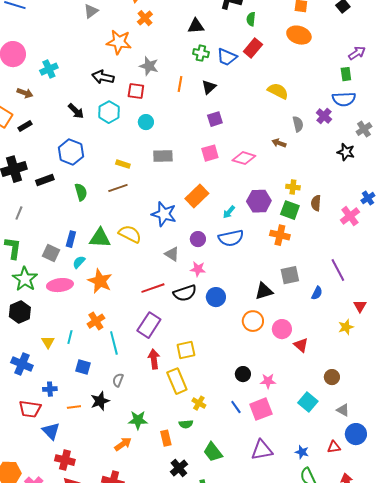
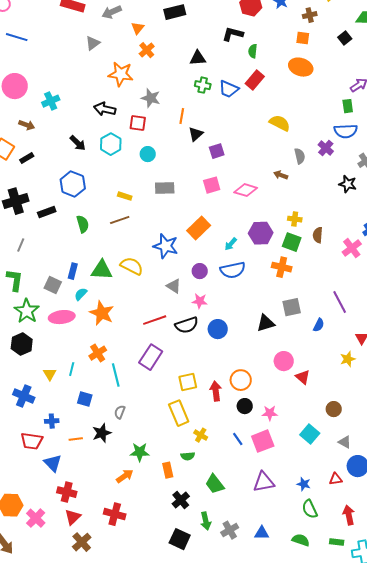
black triangle: (209, 87) -> (196, 134), moved
orange circle: (253, 321) -> (241, 380), moved
red arrow: (154, 359) -> (216, 391), moved

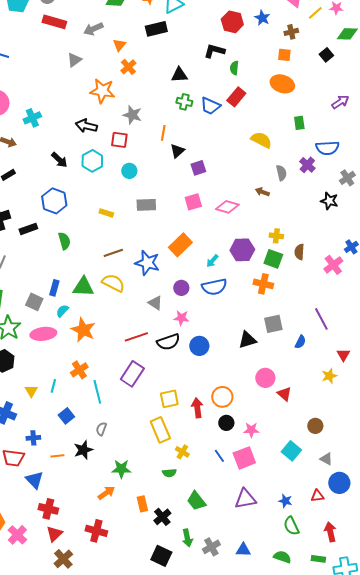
green rectangle: (348, 106) -> (299, 123), moved
brown line: (120, 220) -> (113, 253), moved
blue square: (85, 399) -> (66, 416), turned 35
orange rectangle: (168, 470) -> (142, 504), moved

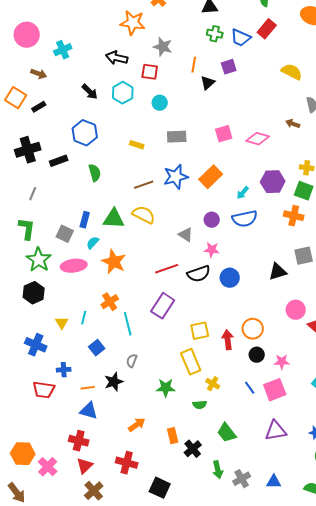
purple square: (198, 168) -> (229, 67), moved
blue star: (147, 263) -> (176, 177), moved, turned -30
green star: (121, 469) -> (166, 388), moved
blue triangle: (34, 480) -> (89, 411), moved, turned -30
black square: (161, 556) -> (160, 488), moved

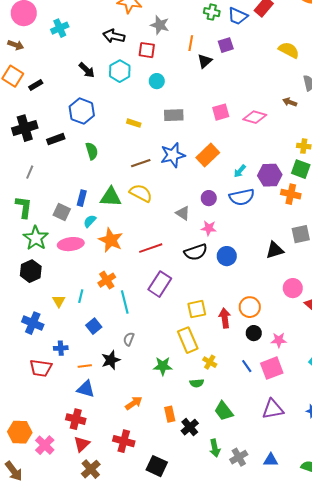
brown arrow: (39, 74) -> (16, 45), moved
purple hexagon: (273, 182) -> (270, 175), moved
red line: (167, 269) -> (151, 248), moved

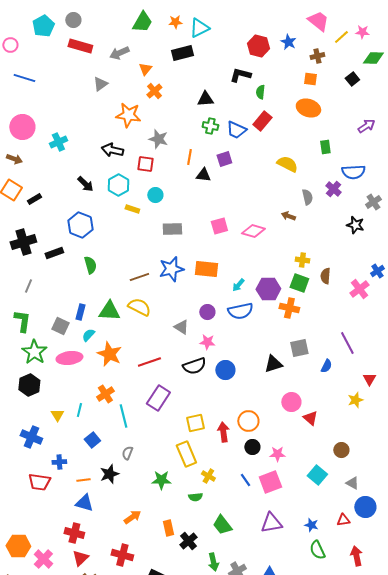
black triangle: (205, 61) -> (203, 175), turned 49
yellow rectangle: (134, 123) -> (132, 209), moved
orange rectangle: (208, 155) -> (206, 269), turned 50

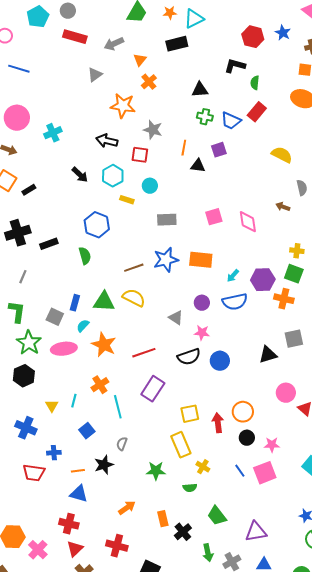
blue hexagon: (80, 225) -> (97, 225), moved
pink diamond: (253, 231) -> (248, 222), turned 65
purple triangle: (271, 523) -> (256, 532), moved

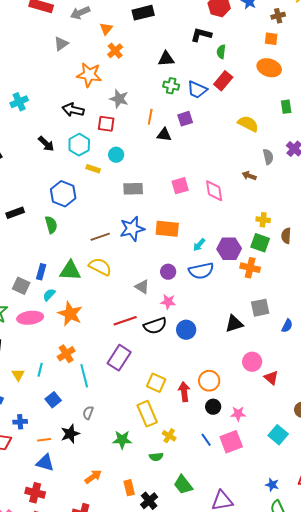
red line: (144, 353) -> (125, 321), moved
yellow square: (190, 414) -> (156, 383), turned 36

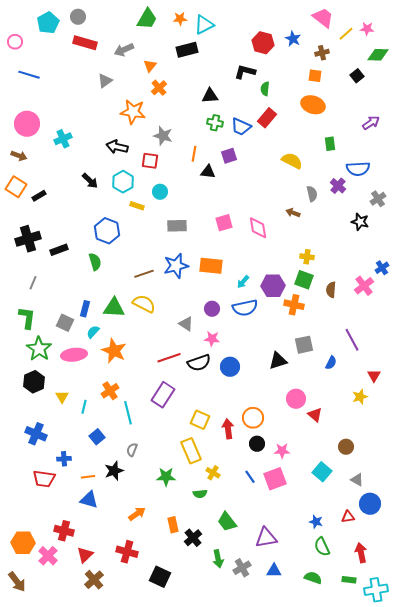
brown semicircle: (286, 236) -> (331, 290), moved
yellow triangle: (18, 375) -> (62, 397), moved
red cross: (35, 493) -> (64, 531), moved

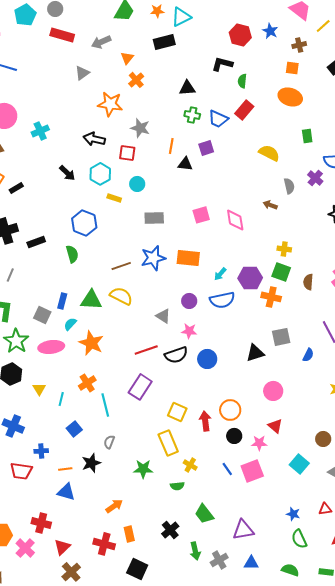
red triangle: (315, 415) -> (275, 426), moved
orange rectangle: (173, 525) -> (129, 534), moved

